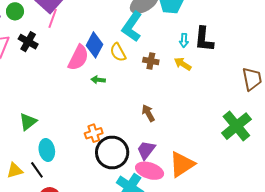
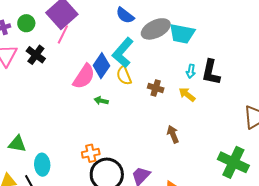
cyan L-shape: (132, 27) -> (123, 53), moved
brown arrow: (148, 113) -> (173, 134), moved
green triangle: (28, 122) -> (17, 144), moved, turned 42
green cross: (236, 126) -> (233, 162), turned -32

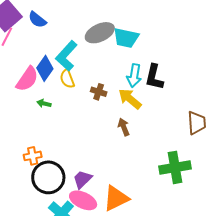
blue semicircle: (125, 15) -> (37, 20), moved
cyan arrow: (191, 71) -> (134, 76), size x1.6
yellow arrow: (187, 94) -> (130, 99), size x1.4
brown arrow: (173, 134) -> (124, 127), moved
green cross: (233, 162) -> (175, 167), turned -36

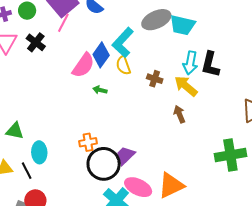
purple trapezoid: (82, 179) -> (125, 155), moved

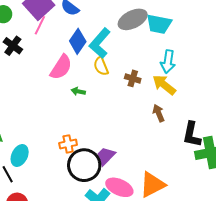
blue diamond: (101, 55) -> (78, 41), moved
black L-shape: (210, 64) -> (192, 134), moved
cyan ellipse: (39, 152) -> (20, 156), turned 30

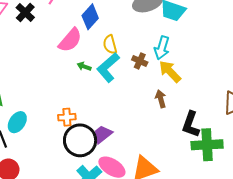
cyan L-shape: (100, 43) -> (108, 67), moved
cyan arrow: (168, 62) -> (162, 48), moved

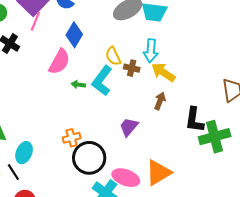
yellow semicircle: (110, 44) -> (113, 56), moved
brown arrow: (161, 99) -> (160, 101), turned 48
purple trapezoid: (103, 134) -> (129, 127), moved

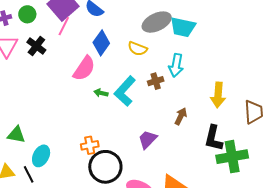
yellow semicircle: (113, 56) -> (138, 49), moved, turned -48
brown cross: (132, 68) -> (156, 81), turned -35
yellow arrow: (163, 72) -> (218, 95), moved, turned -125

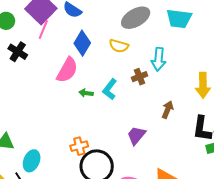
cyan trapezoid: (183, 27) -> (179, 19), moved
cyan L-shape: (125, 91) -> (110, 89), size x0.7

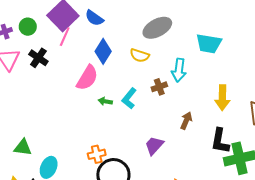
cyan trapezoid: (179, 19) -> (209, 44), moved

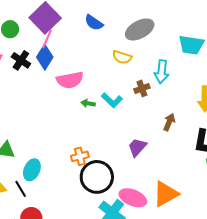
blue semicircle: (94, 18) -> (94, 23), moved
blue diamond: (103, 51) -> (45, 57), moved
pink semicircle: (87, 78) -> (70, 80), turned 48
cyan L-shape: (129, 98) -> (112, 100), turned -85

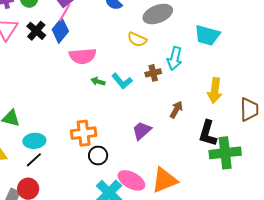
orange cross: (80, 156) -> (84, 133), size x1.4
cyan ellipse: (32, 170) -> (34, 141), turned 55
black circle: (97, 177) -> (98, 155), size x0.6
black line: (21, 189) -> (34, 160), moved, turned 72

